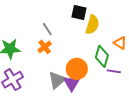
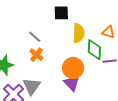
yellow semicircle: (92, 25) -> (79, 33), moved
gray triangle: (57, 80) -> (32, 86), moved

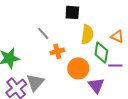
orange cross: (36, 55) -> (57, 51), moved, turned 32
purple triangle: (72, 83) -> (96, 85), moved

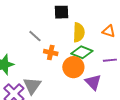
orange cross: (57, 51) -> (51, 52), turned 32
green diamond: (101, 52) -> (82, 52), moved, turned -70

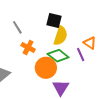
black square: (61, 12) -> (54, 20), moved
purple line: (110, 60) -> (81, 54), moved, turned 56

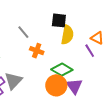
green diamond: (58, 56) -> (62, 70), moved
orange circle: (46, 68) -> (56, 85), moved

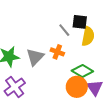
gray line: (23, 32) -> (64, 30), moved
gray triangle: (13, 81) -> (35, 57), moved

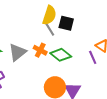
yellow semicircle: (88, 36) -> (49, 15), moved
green diamond: (82, 71) -> (61, 55), moved

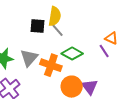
black square: (66, 23) -> (38, 26), moved
orange cross: (40, 50) -> (51, 65), moved, size x1.5

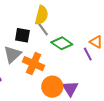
black square: (38, 26) -> (22, 35), moved
green diamond: (72, 54) -> (62, 43), moved

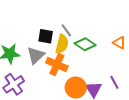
yellow semicircle: (42, 15) -> (62, 44), moved
purple line: (88, 54) -> (114, 82), moved

